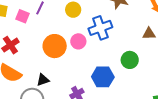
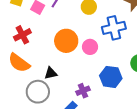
pink circle: (78, 41) -> (90, 47), moved

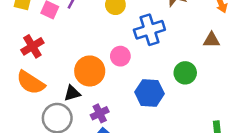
orange circle: (66, 41) -> (90, 71), moved
purple cross: (83, 91) -> (100, 113), moved

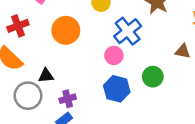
blue cross: (149, 30) -> (128, 31), turned -32
pink circle: (120, 56) -> (114, 55), moved
orange circle: (90, 71) -> (66, 30), moved

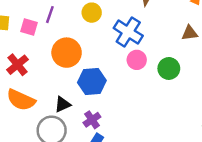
pink circle: (114, 55) -> (137, 60), moved
blue hexagon: (117, 89) -> (92, 81), moved

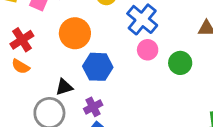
orange semicircle: (21, 100) -> (21, 66), moved, size x0.6

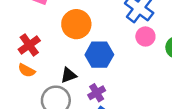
red cross: (22, 40) -> (29, 45), moved
orange semicircle: (21, 66) -> (27, 70), moved

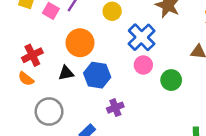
black triangle: (69, 75) -> (66, 73), moved
purple cross: (97, 93) -> (115, 108), moved

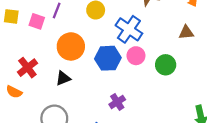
blue hexagon: (97, 75) -> (108, 58), moved
orange semicircle: (26, 79) -> (14, 92), moved

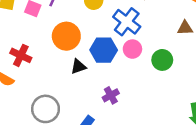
red cross: (27, 68) -> (21, 55), turned -30
black triangle: (63, 78) -> (78, 67), moved

